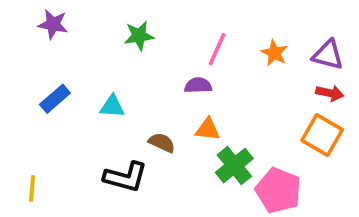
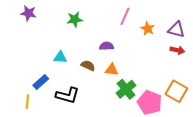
pink line: (217, 49) -> (125, 16), moved
blue rectangle: (55, 99) -> (41, 82), moved
orange square: (322, 135) -> (176, 91), moved
brown semicircle: (162, 143) -> (88, 66), moved
yellow line: (32, 188) -> (27, 102), moved

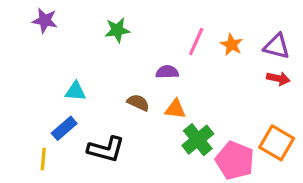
pink line: (125, 16) -> (196, 41), moved
cyan triangle: (60, 57) -> (75, 91), moved

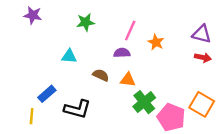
pink line: (196, 41) -> (130, 31), moved
orange star: (232, 45) -> (156, 42), moved
cyan triangle: (75, 91) -> (69, 56), moved

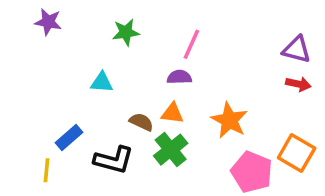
orange star: (156, 42) -> (229, 120), moved, size x1.5
brown semicircle: (101, 75) -> (141, 122), moved
orange triangle: (128, 80) -> (172, 113), moved
green cross: (144, 102) -> (171, 150), moved

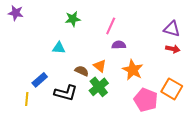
purple star: (48, 22) -> (16, 13), moved
purple semicircle: (179, 77) -> (119, 45), moved
orange triangle: (172, 113) -> (100, 66), turned 32

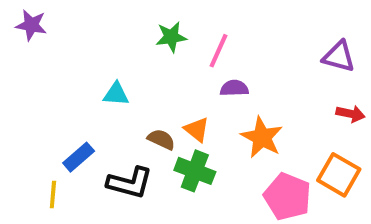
green star: (73, 19) -> (171, 37), moved
red arrow: (173, 49) -> (351, 114), moved
green cross: (99, 87) -> (195, 171), turned -30

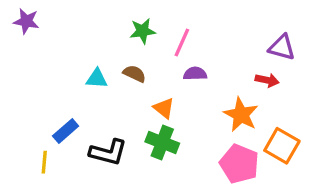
red arrow: (351, 114) -> (267, 80), moved
orange star: (262, 137) -> (241, 115), moved
brown semicircle: (161, 139) -> (134, 74), moved

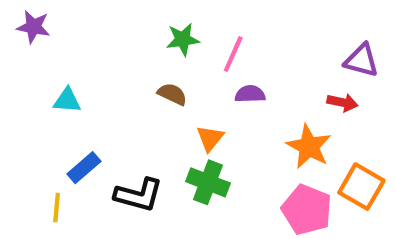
cyan triangle: (97, 79) -> (67, 100), moved
orange triangle: (164, 108) -> (210, 138), turned 30

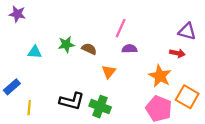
green star: (183, 39) -> (66, 44), moved
blue rectangle: (84, 168) -> (12, 87), moved
green cross: (208, 182) -> (100, 107), moved

